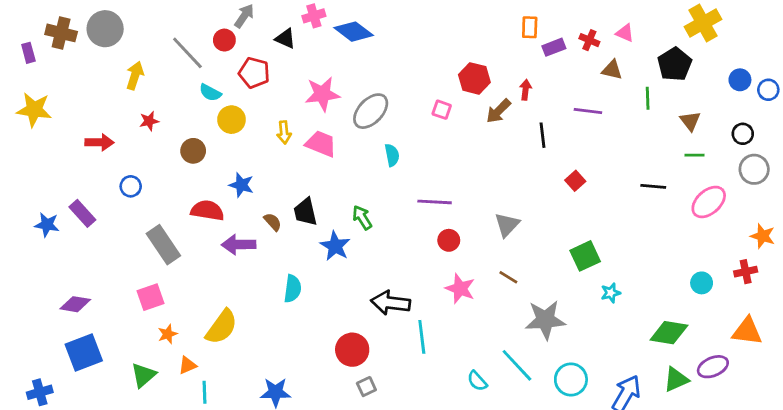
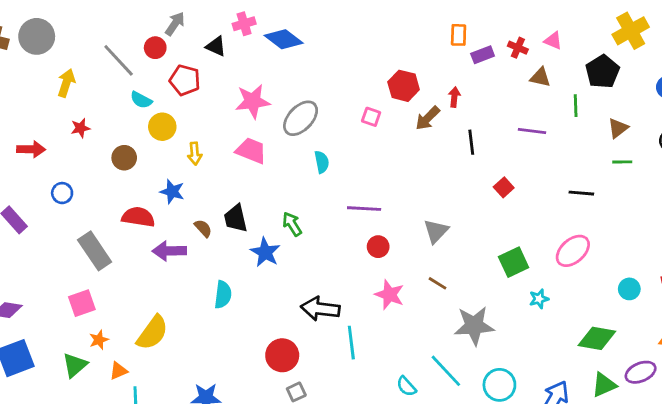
purple line: (588, 111) -> (532, 131), moved
brown triangle: (690, 121) -> (618, 128), turned 30
yellow arrow: (284, 132) -> (195, 154), moved
pink ellipse: (709, 202) -> (573, 251), moved
green triangle: (143, 375) -> (75, 365), moved

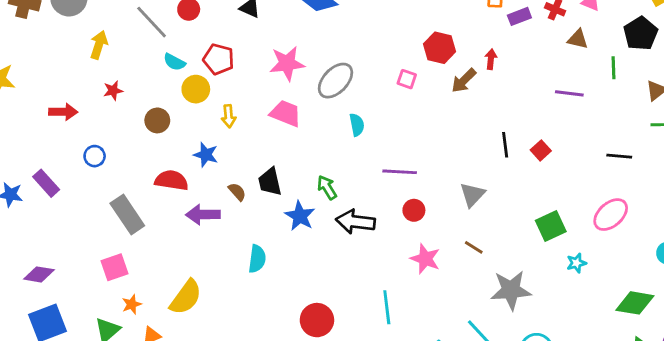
red pentagon: (185, 80) -> (219, 59), moved
black line: (471, 142) -> (505, 145), moved
black arrow: (320, 309) -> (355, 222), moved

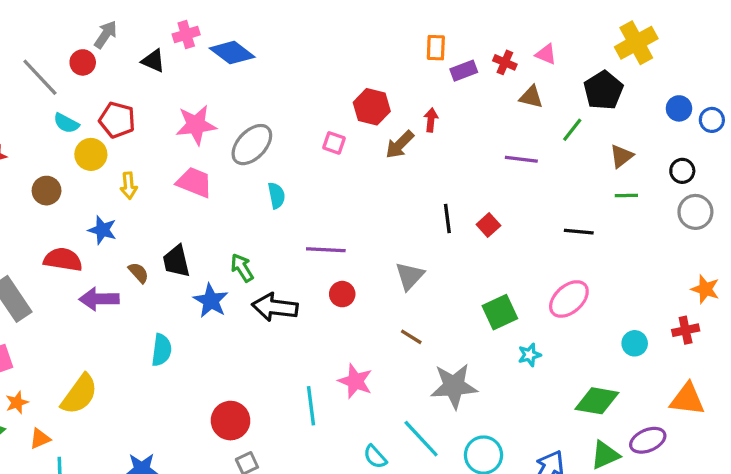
green line: (613, 68) -> (572, 130), turned 40
pink star: (425, 259) -> (355, 381), moved

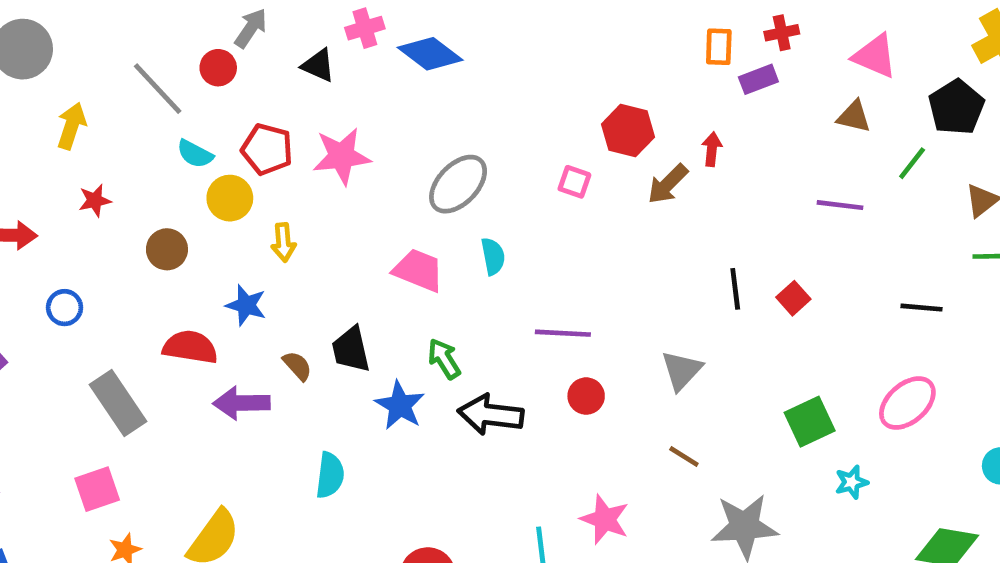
pink triangle: (546, 54) -> (875, 56), size x1.5
red cross: (505, 62) -> (782, 33), moved, turned -35
pink star: (196, 125) -> (342, 156), moved
pink trapezoid: (194, 182) -> (418, 270), moved

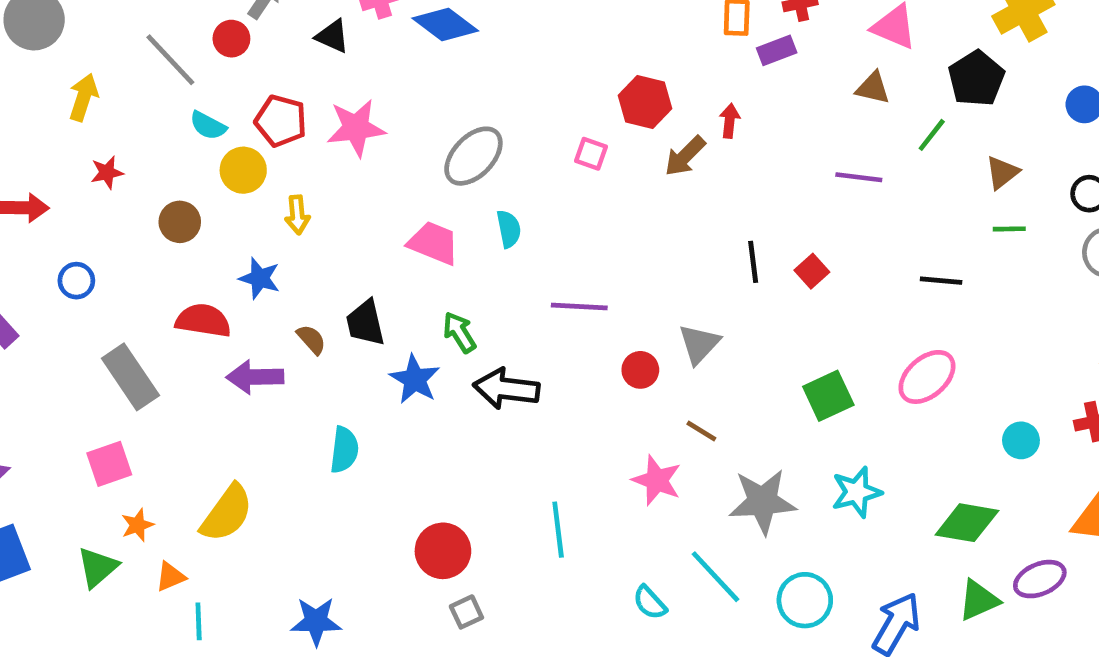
red circle: (586, 396) -> (640, 370), moved
cyan star: (852, 482) -> (857, 492), moved, size x1.5
pink star: (605, 519) -> (657, 480), moved

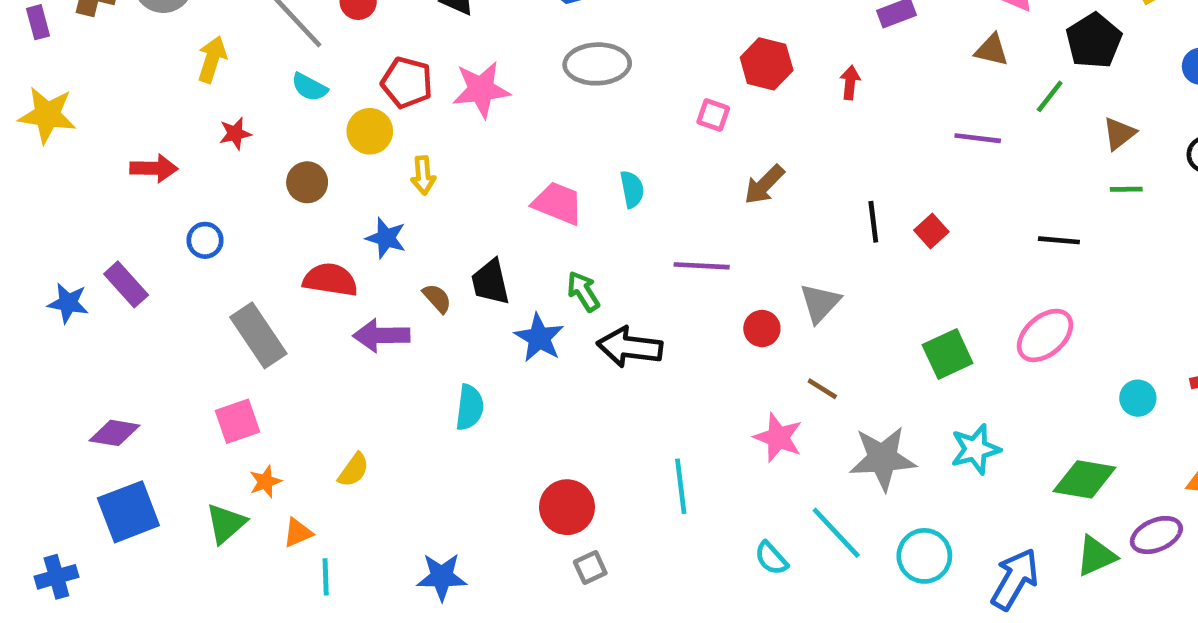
cyan semicircle: (208, 126) -> (309, 87), moved
gray ellipse: (473, 156) -> (597, 64), moved, turned 44
brown arrow: (685, 156) -> (764, 185), moved
yellow semicircle: (227, 513) -> (354, 470), size x0.6

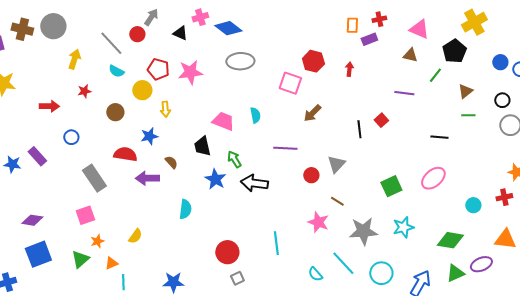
pink square: (713, 115) -> (290, 83), size x1.6
red square: (931, 231) -> (381, 120), moved
blue star: (386, 238) -> (149, 136), turned -30
black trapezoid: (490, 282) -> (202, 146), moved

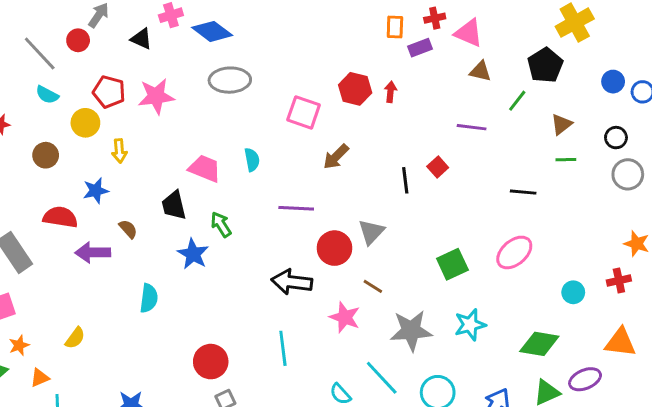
pink triangle: (419, 29) -> (469, 33), moved
red hexagon: (313, 61) -> (355, 89), moved
red circle: (311, 175) -> (334, 248), size x1.5
black arrow: (254, 183) -> (292, 282), moved

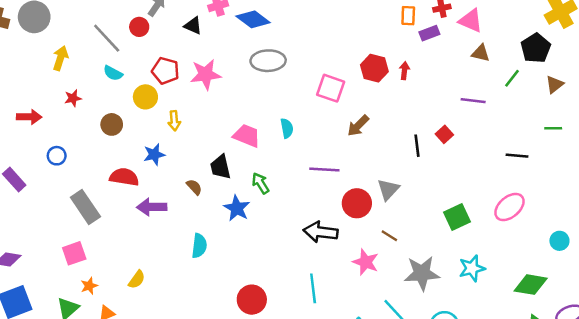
brown triangle: (561, 124) -> (554, 84), moved
brown semicircle: (128, 229) -> (194, 187), moved

